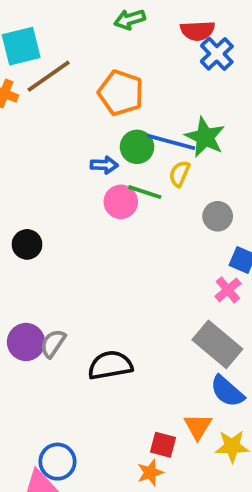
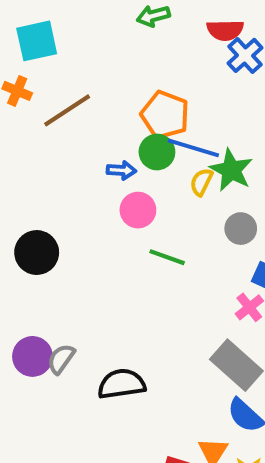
brown line: (49, 76) -> (67, 110), moved
orange pentagon: (121, 93) -> (165, 115), moved
green star: (205, 137) -> (231, 170), moved
green line: (145, 192) -> (167, 257), moved
black circle: (27, 244) -> (37, 253), size x1.4

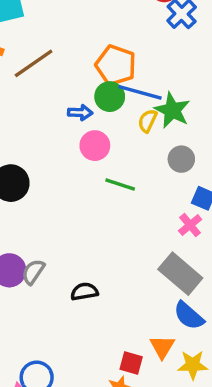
black semicircle: (122, 384) -> (84, 292), size x0.7

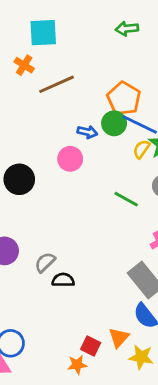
pink circle: (95, 146) -> (70, 159), moved
green line: (120, 185) -> (126, 199), moved
gray semicircle: (33, 272) -> (45, 262), moved

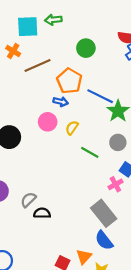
green arrow: (127, 29) -> (53, 20), moved
orange pentagon: (124, 99) -> (69, 81), moved
green circle: (114, 123) -> (86, 48), moved
yellow semicircle: (141, 149) -> (72, 128), moved

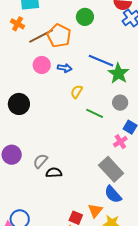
orange pentagon: (69, 81) -> (59, 36), moved
pink circle: (48, 122) -> (42, 65), moved

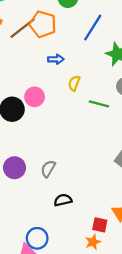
blue line: (101, 61) -> (93, 28), moved, turned -70
pink circle: (42, 65) -> (35, 97), moved
black semicircle: (54, 173) -> (63, 200), moved

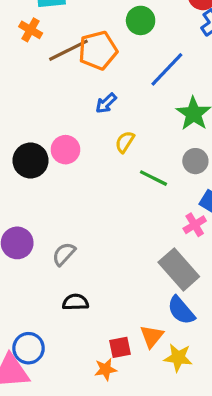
orange pentagon: (43, 24) -> (98, 50), turned 30
blue arrow: (56, 59) -> (106, 103), turned 126
red square: (100, 225) -> (120, 347), turned -35

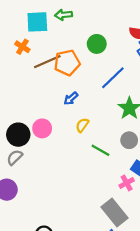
gray semicircle: (64, 254) -> (15, 157), moved

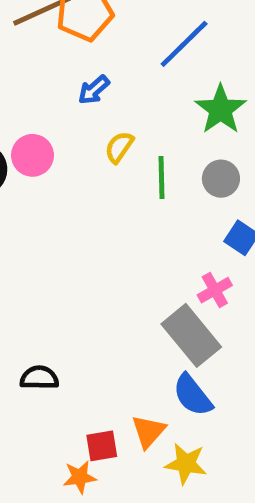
green line: (100, 150) -> (161, 178), moved, turned 60
pink cross: (127, 183) -> (215, 290), moved

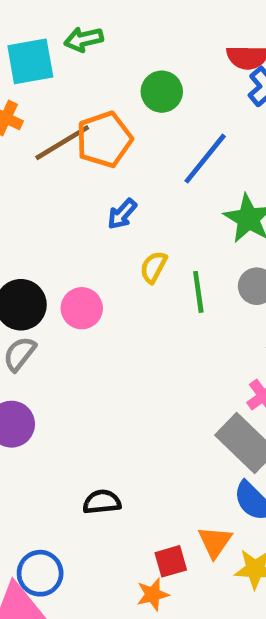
pink circle: (33, 155) -> (82, 308), moved

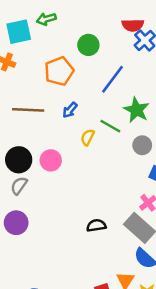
brown line: (62, 143) -> (28, 110), moved, turned 36
green line: (198, 292) -> (110, 126), moved, turned -50
black semicircle: (102, 502) -> (96, 225), moved

